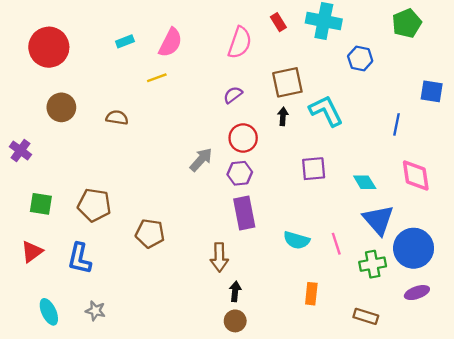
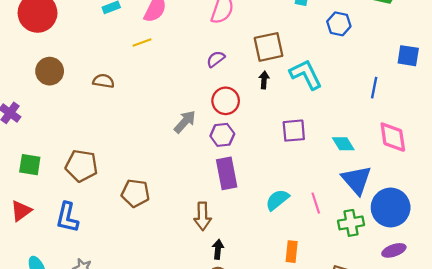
cyan semicircle: (297, 240) -> (277, 200), turned 125

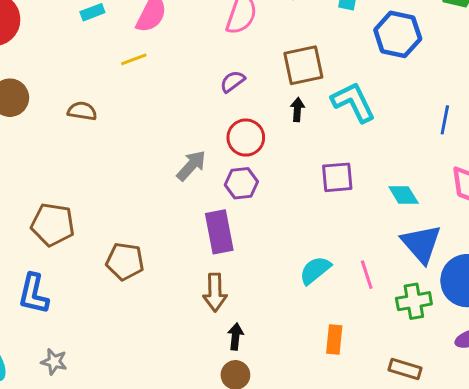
blue hexagon: (339, 24) -> (398, 34), size x1.4
purple rectangle: (227, 173) -> (219, 232), moved

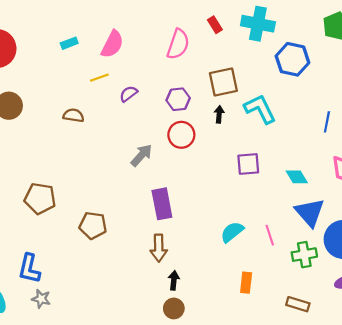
purple semicircle: (233, 81) -> (129, 94), moved
brown semicircle: (82, 111) -> (73, 115), moved
purple hexagon: (241, 183) -> (178, 99), moved
blue L-shape: (33, 294) -> (29, 269), moved

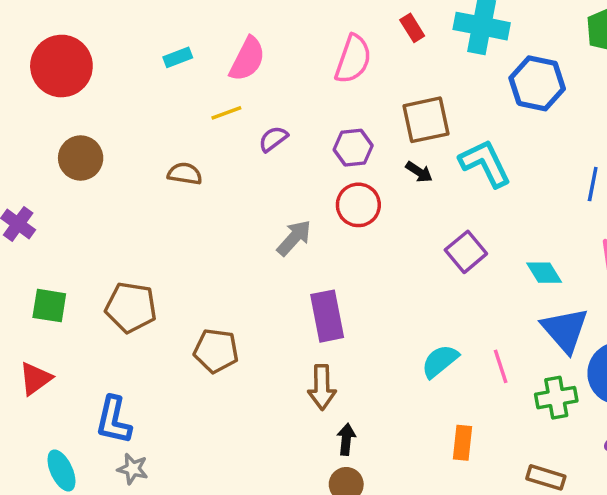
black arrow: (219, 114) -> (419, 172), turned 119
purple square: (248, 164) -> (466, 252), turned -35

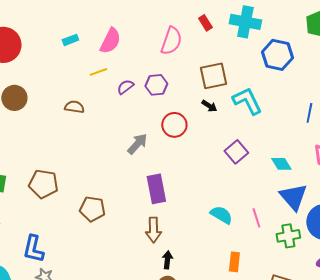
purple hexagon: (353, 148) -> (156, 85), moved
cyan semicircle: (440, 361) -> (221, 215), turned 70

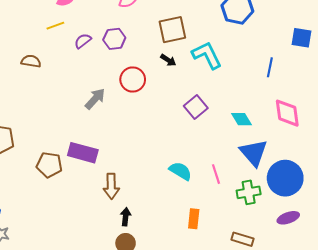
purple rectangle: (156, 189) -> (83, 153), moved, turned -64

